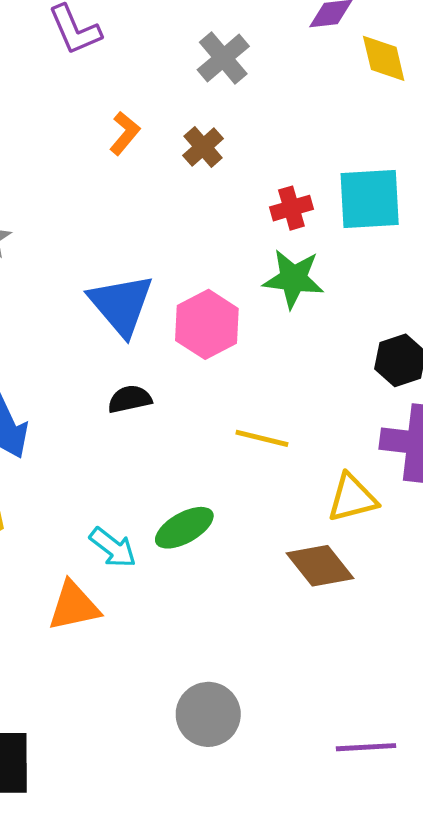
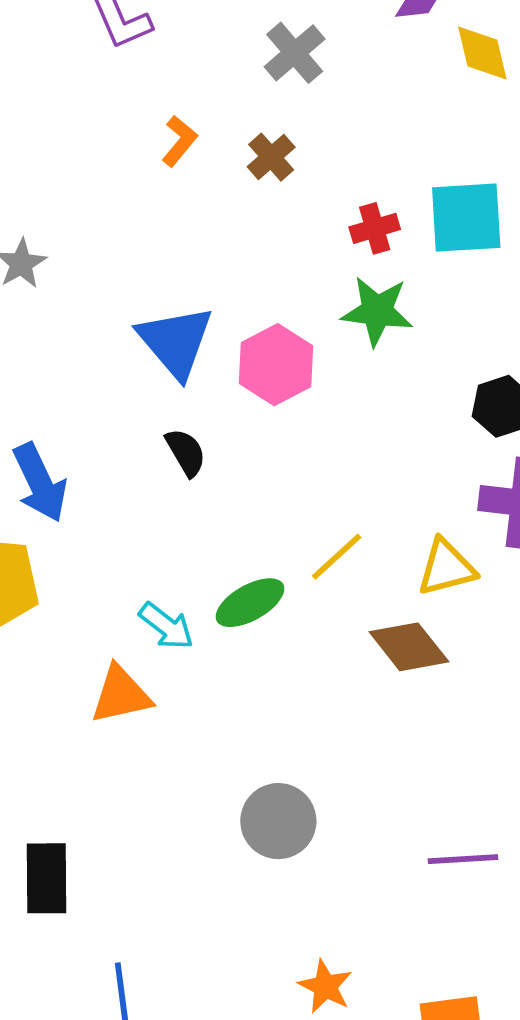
black semicircle: (130, 399) -> (186, 452), turned 72
yellow line: (262, 438) -> (337, 557), moved, turned -56

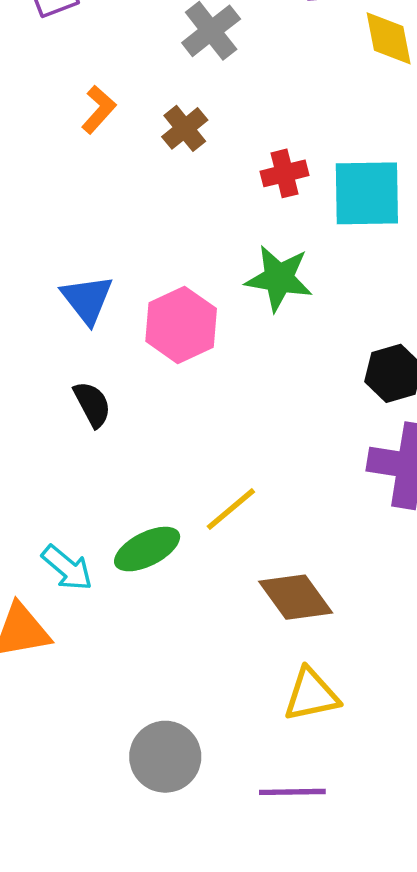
red cross: (375, 228) -> (285, 173), moved
blue triangle: (176, 342) -> (87, 299), size x0.7
yellow triangle: (446, 568) -> (311, 695), moved
purple line: (463, 859) -> (292, 792), moved

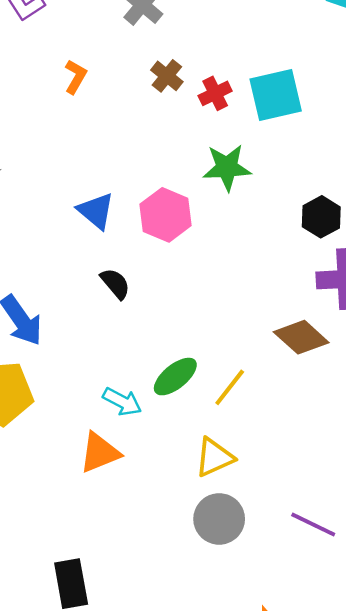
brown cross: (185, 128) -> (167, 76), moved
yellow line: (231, 509) -> (230, 387), moved
brown diamond: (296, 597) -> (301, 337), moved
yellow triangle: (311, 695) -> (214, 457), moved
purple line: (292, 792) -> (313, 525), turned 39

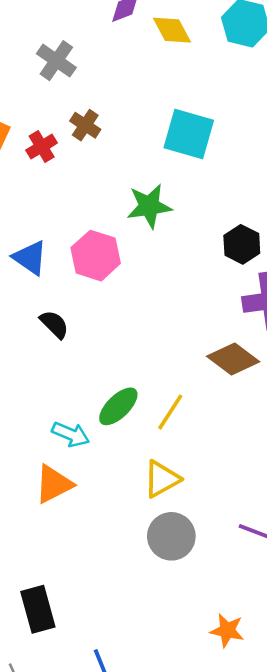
red cross: (215, 93) -> (42, 147), moved
cyan square: (276, 95) -> (189, 134), turned 34

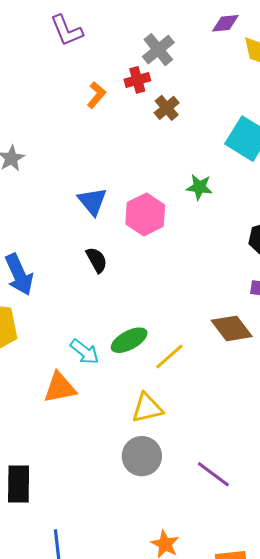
red cross: (42, 147) -> (137, 80), moved
green star: (149, 206) -> (199, 187), size x0.7

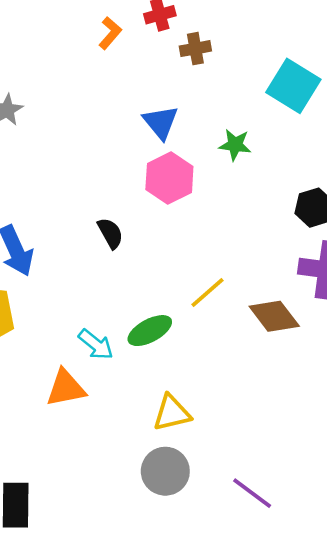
brown cross: (167, 108) -> (195, 49), turned 30
blue triangle: (92, 201) -> (161, 122), moved
yellow line: (169, 357) -> (207, 292), moved

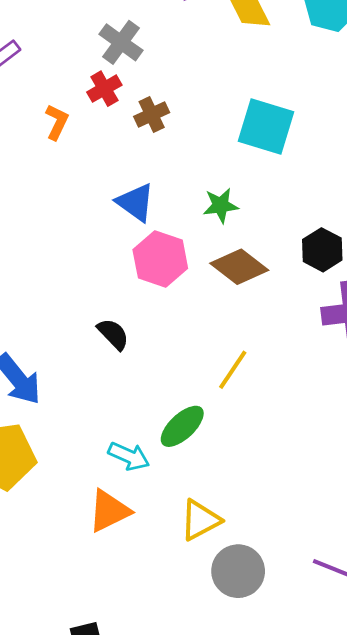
brown diamond: (274, 316) -> (239, 267), moved
yellow triangle: (172, 413) -> (200, 520), moved

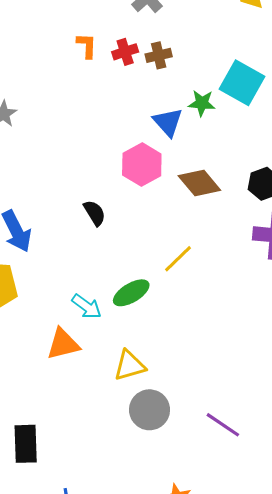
red cross: (104, 89) -> (125, 52), moved
orange L-shape: (57, 122) -> (87, 46), turned -36
blue triangle: (135, 202) -> (168, 122), moved
green star: (221, 205) -> (202, 103), moved

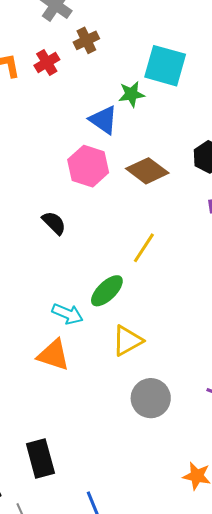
brown cross: (159, 55) -> (86, 40), moved
orange triangle: (63, 344) -> (54, 355), turned 45
yellow triangle: (130, 366) -> (127, 341), moved

